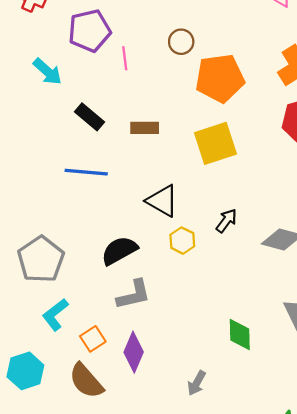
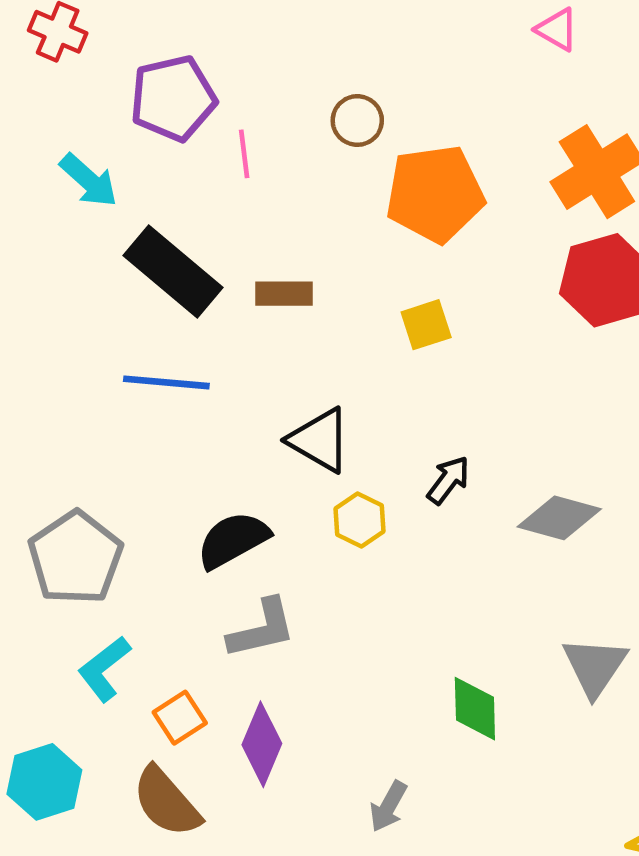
black rectangle: (89, 117) -> (173, 271), size x1.6
yellow square: (215, 143) -> (426, 325), size x0.6

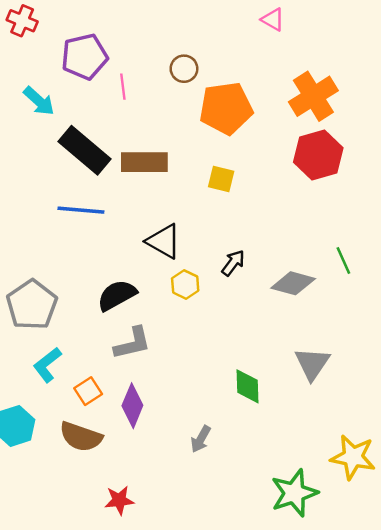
pink triangle: (557, 30) -> (273, 20), moved
brown rectangle: (284, 294) -> (144, 162), size x1.5
yellow square: (426, 325) -> (221, 179), turned 32
brown semicircle: (166, 802) -> (81, 437), turned -30

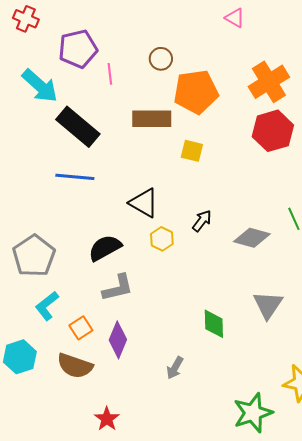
cyan arrow: (39, 101) -> (40, 86), size x1.4
brown rectangle: (144, 162) -> (152, 119), moved
red star: (119, 500) -> (107, 419), turned -30

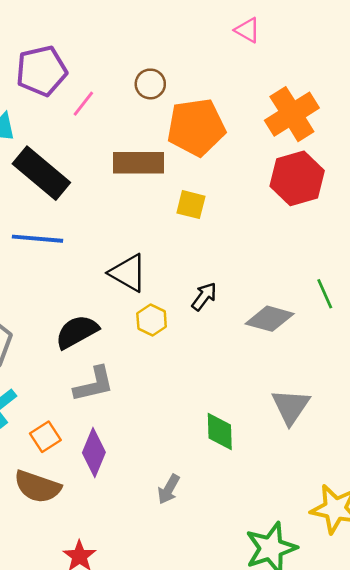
pink line: (110, 74) -> (83, 104), turned 45

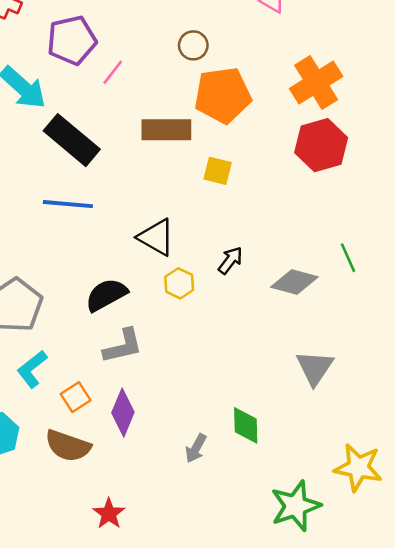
brown circle: (150, 84) -> (193, 45), moved
green diamond: (220, 432) -> (246, 425), moved

